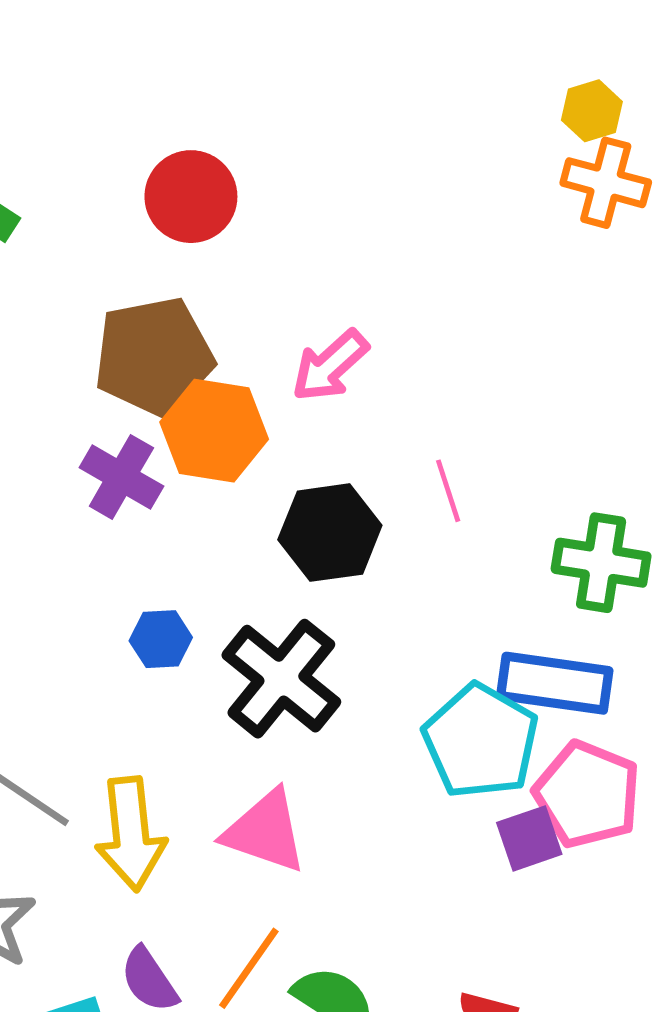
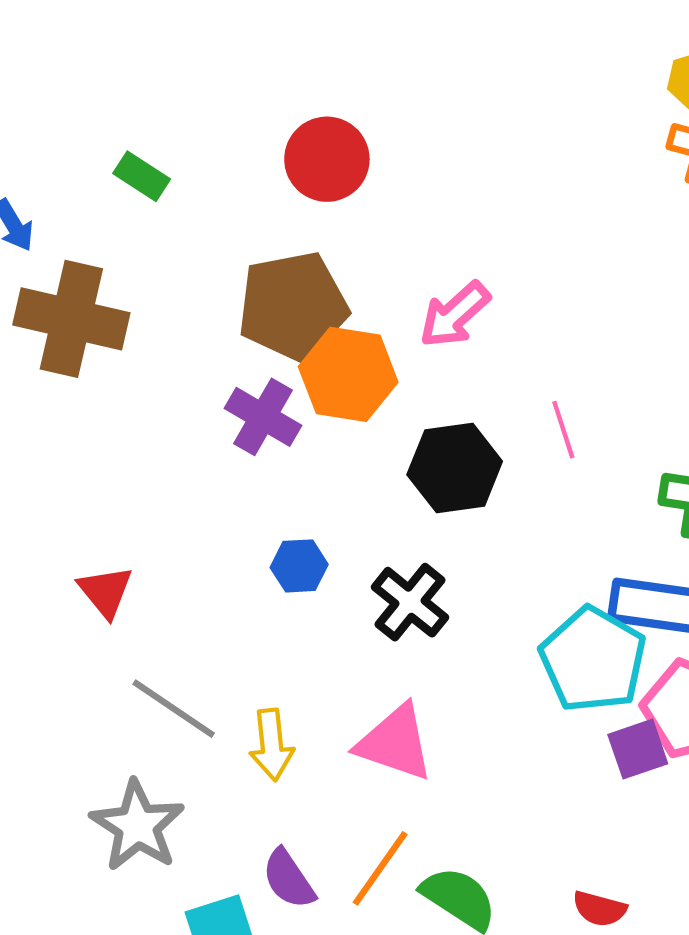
black cross: (281, 679) -> (410, 602), size x0.7
yellow arrow: (131, 834) -> (272, 745), size x0.7

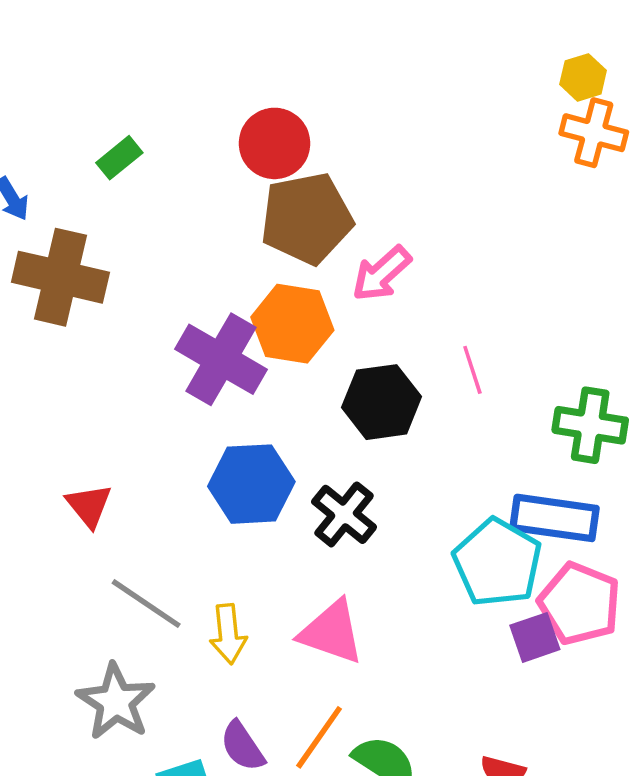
green rectangle: (142, 176) -> (119, 158), turned -72
brown pentagon: (293, 306) -> (307, 218), moved
purple cross: (263, 417) -> (221, 359), size x1.4
blue hexagon: (299, 566) -> (251, 484), size x1.8

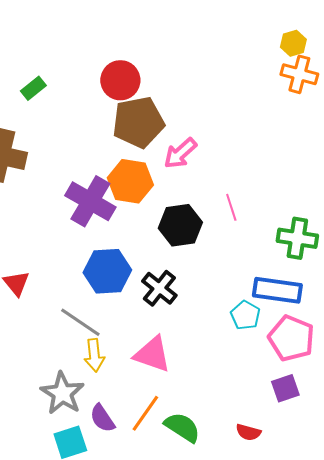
cyan pentagon: (497, 563) -> (245, 315), size x0.6
gray line: (146, 604) -> (80, 322), moved
purple square: (535, 637) -> (285, 388), moved
gray star: (116, 702) -> (62, 393), moved

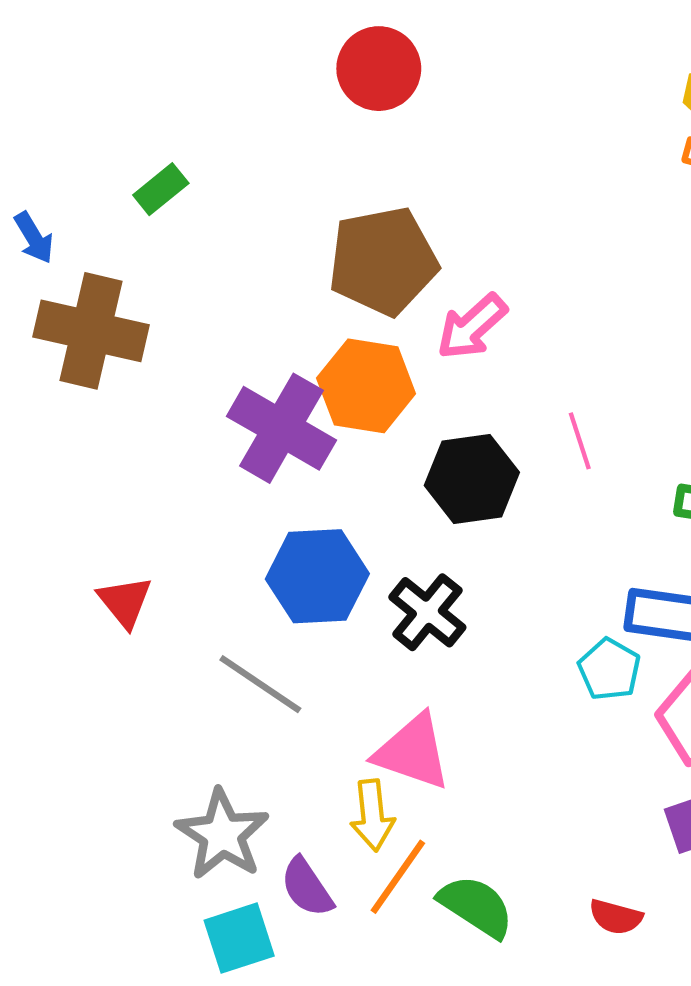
red circle: (120, 80) -> (379, 69), moved
yellow arrow: (94, 355) -> (372, 815), moved

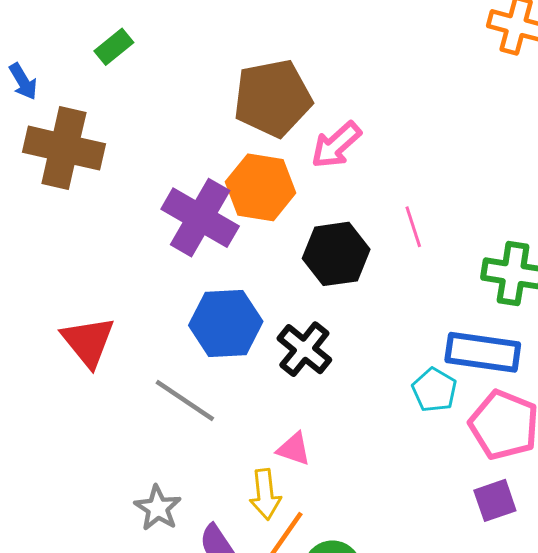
red triangle: (125, 602) -> (88, 342), size x1.4
pink triangle: (413, 752) -> (294, 449), size x0.6
gray star: (222, 834) -> (158, 508), size x0.7

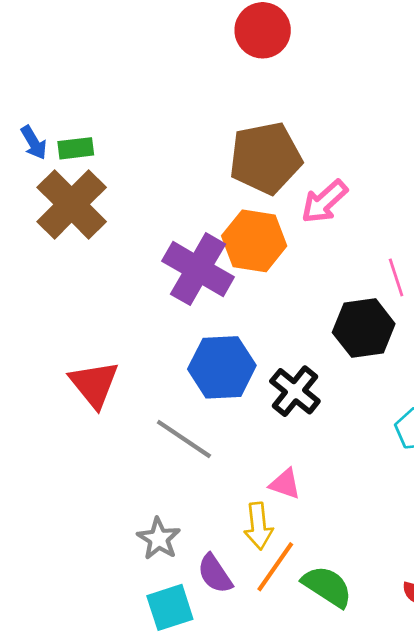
green rectangle: (114, 47) -> (76, 148), moved, turned 32
brown cross: (64, 148) -> (72, 204), turned 32
black hexagon: (336, 254) -> (364, 328), moved

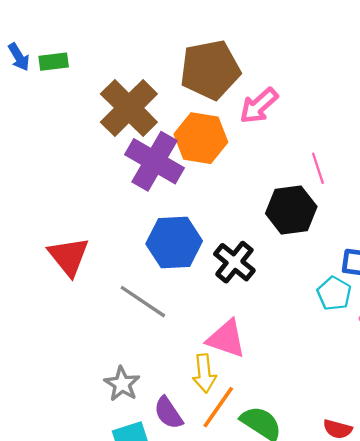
brown cross: (72, 204) -> (129, 108), moved
pink triangle: (285, 484) -> (226, 339), size x1.5

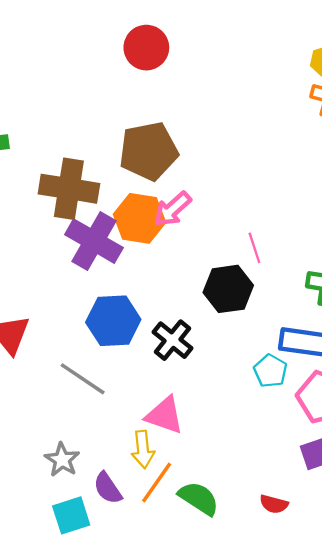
pink arrow: (259, 106) -> (173, 209), moved
brown cross: (129, 108) -> (69, 189), turned -36

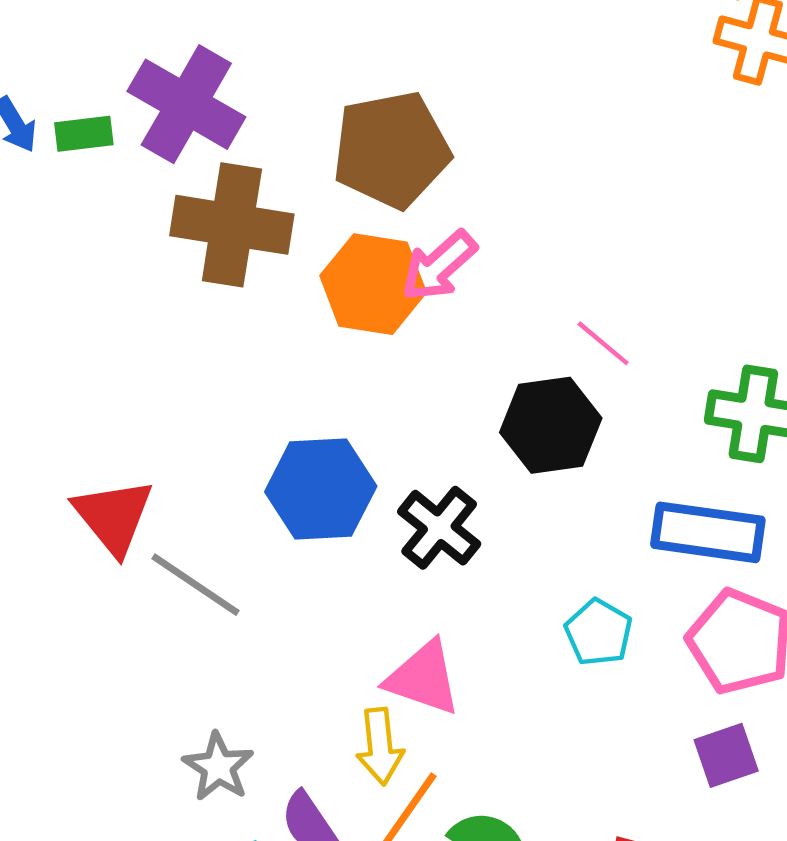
purple cross: (94, 241) -> (186, 104), moved
pink line: (254, 248) -> (603, 343), turned -32
cyan pentagon: (270, 371) -> (599, 632), moved
gray line: (83, 379) -> (195, 585), moved

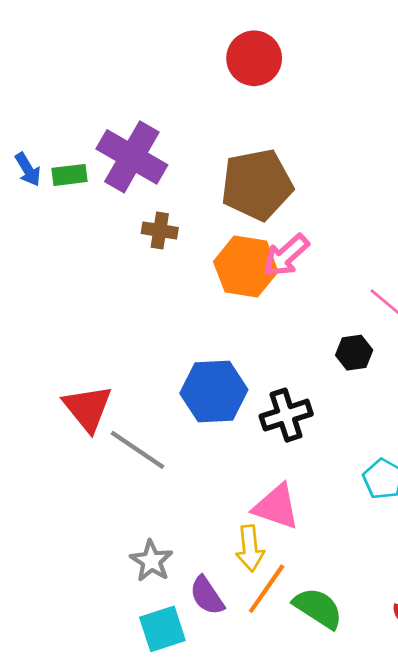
brown cross: (232, 225) -> (160, 230), size x0.5
black hexagon: (551, 425) -> (354, 353), size x0.6
black cross: (439, 528) -> (286, 415), turned 33

